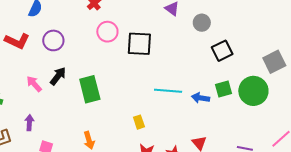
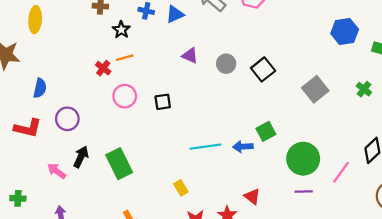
black square: (139, 44) -> (163, 102), size x0.6
black square: (222, 51) -> (263, 69), moved
green circle: (253, 91) -> (303, 159), moved

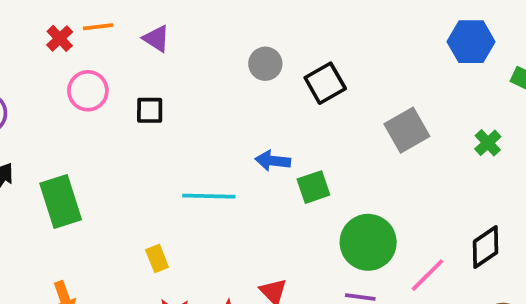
purple triangle: (190, 55) -> (156, 39), moved
blue arrow: (243, 147) -> (273, 161), moved

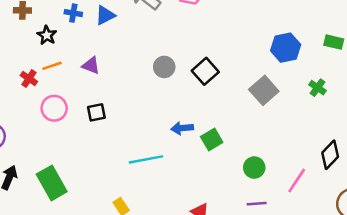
blue hexagon: (471, 42) -> (286, 48), moved
green circle: (368, 242) -> (254, 168), size x0.6

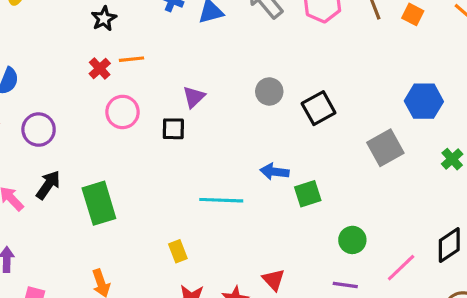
black star: (47, 35) -> (104, 19), moved
purple triangle: (91, 65) -> (194, 97), moved, turned 42

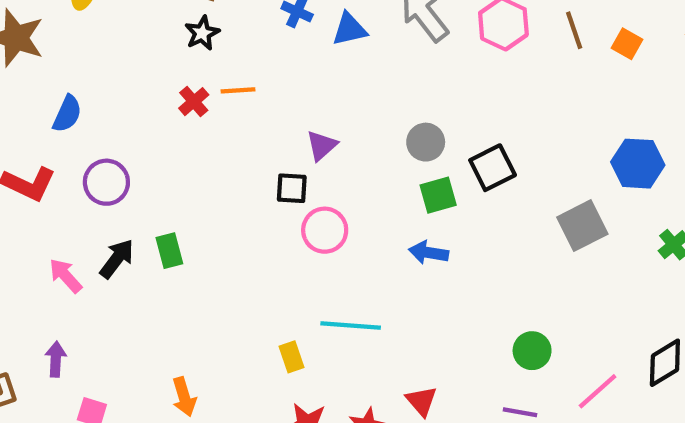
pink circle: (122, 112) -> (325, 230), moved
green square: (308, 194) -> (438, 195), moved
cyan line: (221, 200) -> (351, 325), moved
green rectangle: (99, 203) -> (169, 251), moved, size x0.6

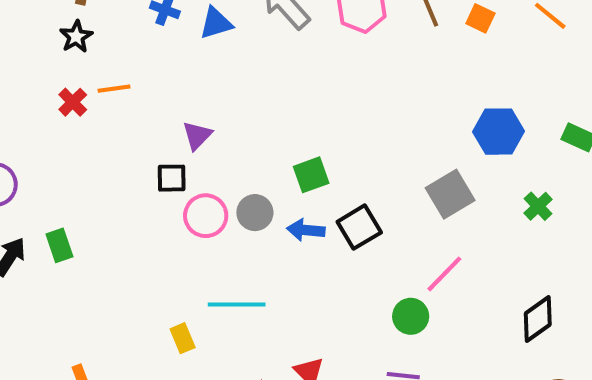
gray circle: (426, 142) -> (255, 213), moved
black square: (493, 168) -> (359, 227), moved
pink line: (598, 391) -> (444, 274), moved

